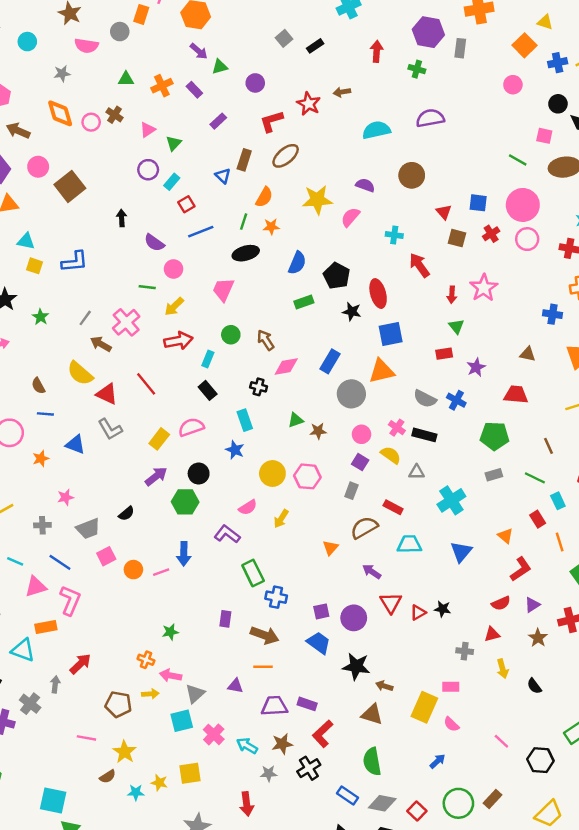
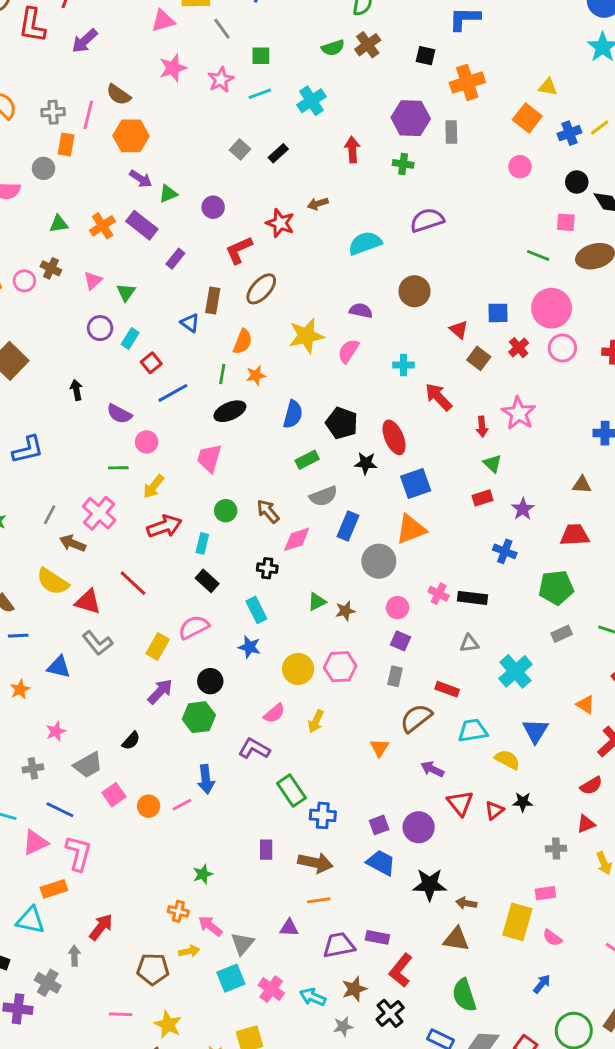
purple rectangle: (194, 90) -> (142, 225), size x1.5
brown square: (457, 238) -> (479, 358), turned 30
gray semicircle: (425, 399) -> (323, 496), moved, turned -40
yellow semicircle: (391, 455) -> (507, 760), moved
pink arrow: (171, 675) -> (210, 926), turned 35

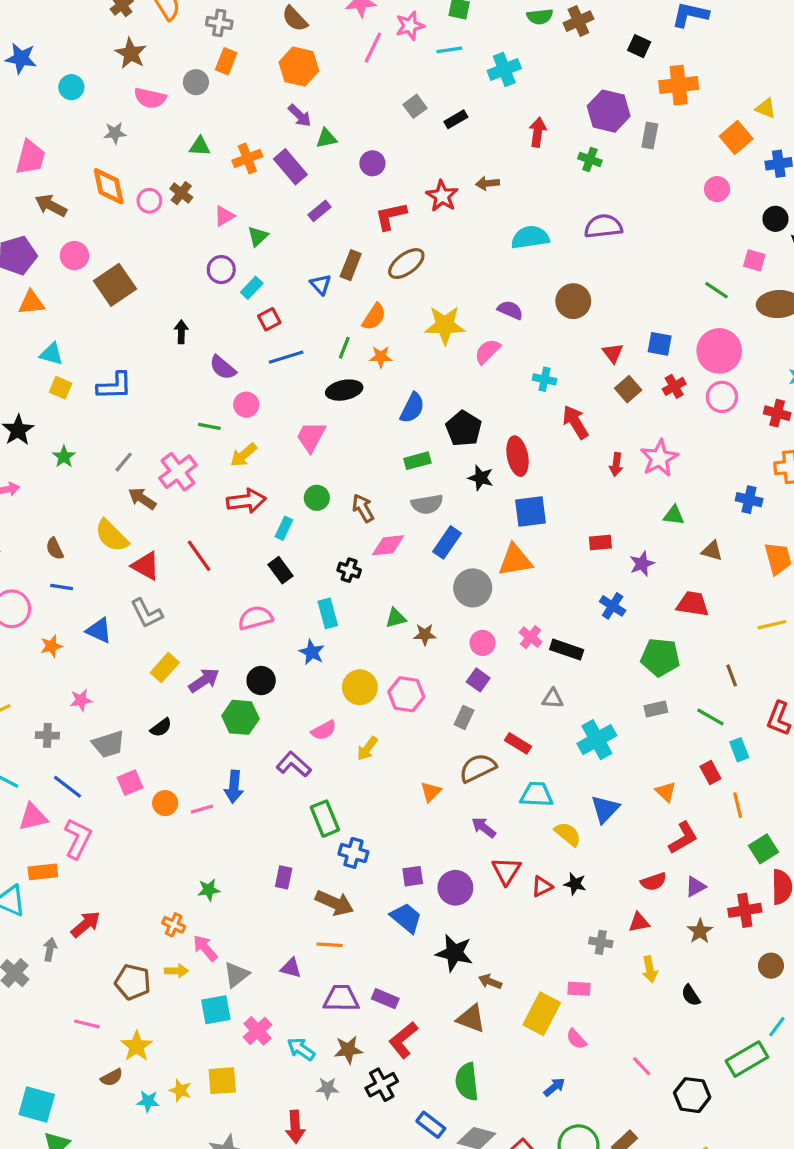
pink line: (88, 115) -> (373, 48), moved
green triangle: (493, 464) -> (674, 515), moved, turned -48
yellow rectangle: (158, 646) -> (165, 668), moved

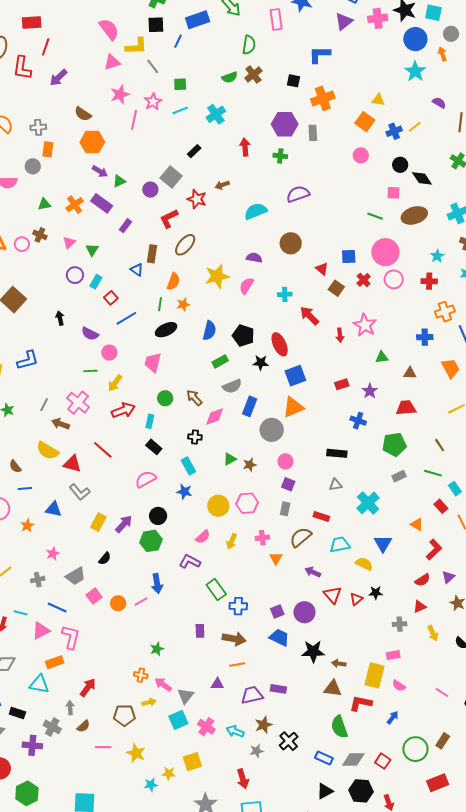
gray square: (415, 106) -> (171, 177), moved, size x1.5
pink cross: (531, 637) -> (262, 538), moved, turned -32
red L-shape: (403, 1040) -> (361, 703), moved, turned 65
brown semicircle: (112, 1077) -> (83, 726), moved

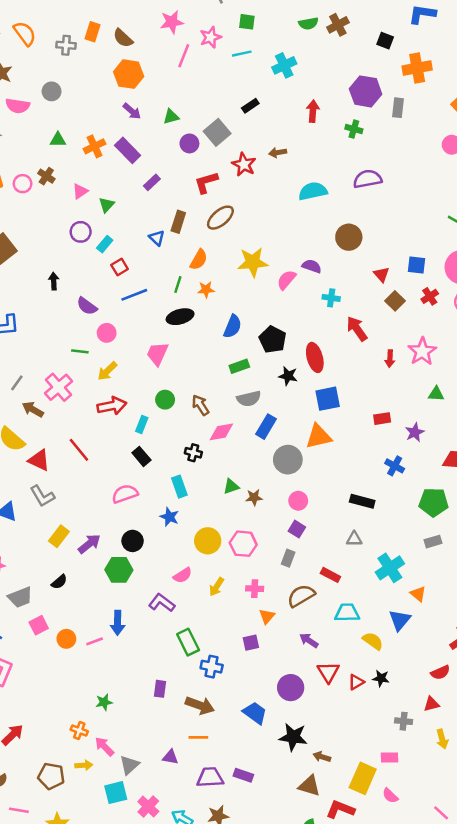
orange rectangle: (48, 149) -> (93, 32), moved
green triangle: (119, 181) -> (171, 117), moved
purple semicircle: (254, 258) -> (312, 266), moved
orange triangle: (417, 524) -> (418, 594), moved
purple square: (277, 611) -> (251, 643), moved

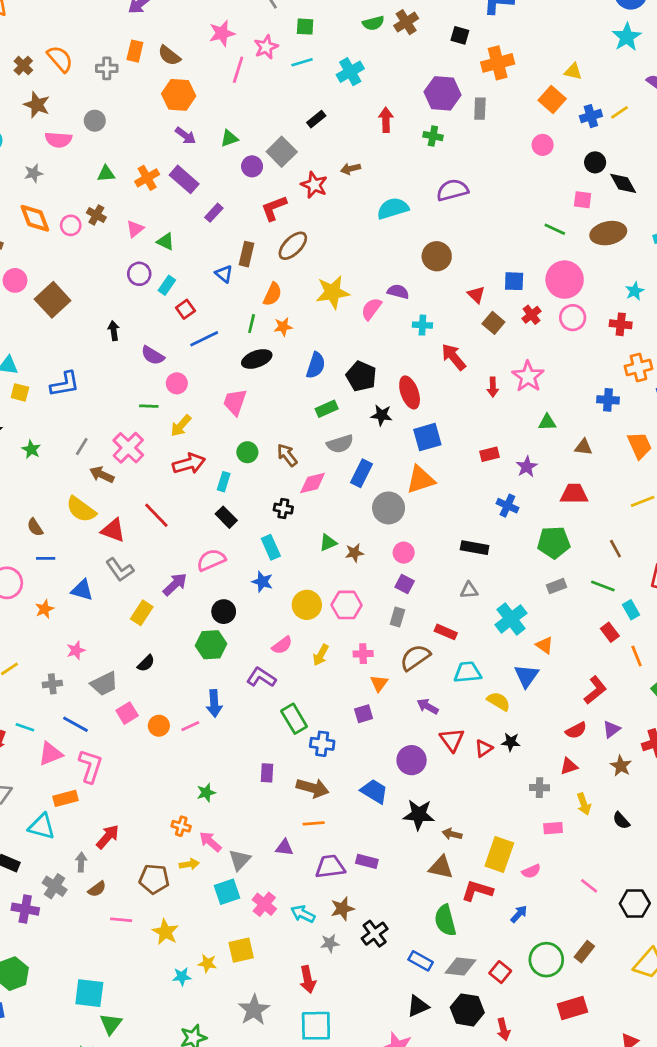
green triangle: (107, 205) -> (166, 242), turned -42
purple arrow: (89, 544) -> (175, 584), moved
pink rectangle: (390, 757) -> (553, 828), moved
pink semicircle: (390, 796) -> (531, 871), turned -63

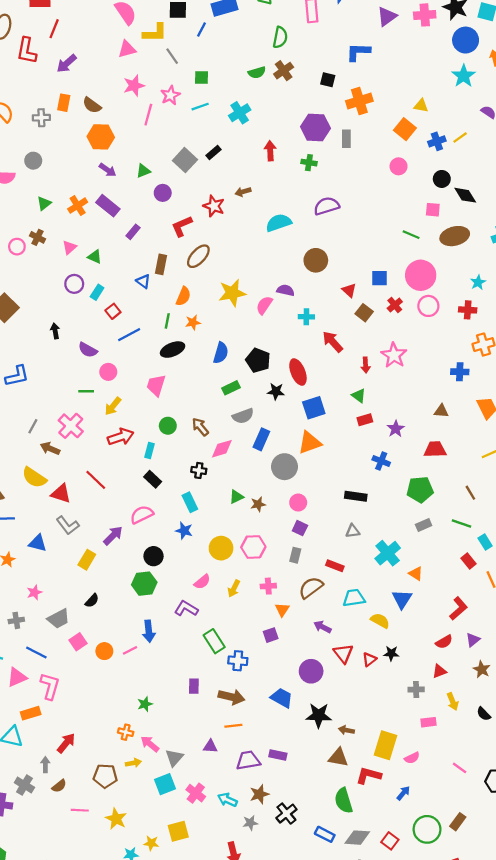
gray square: (282, 152) -> (185, 160), moved
green triangle: (106, 174) -> (44, 203), turned -32
green triangle: (547, 422) -> (359, 396), moved, turned 40

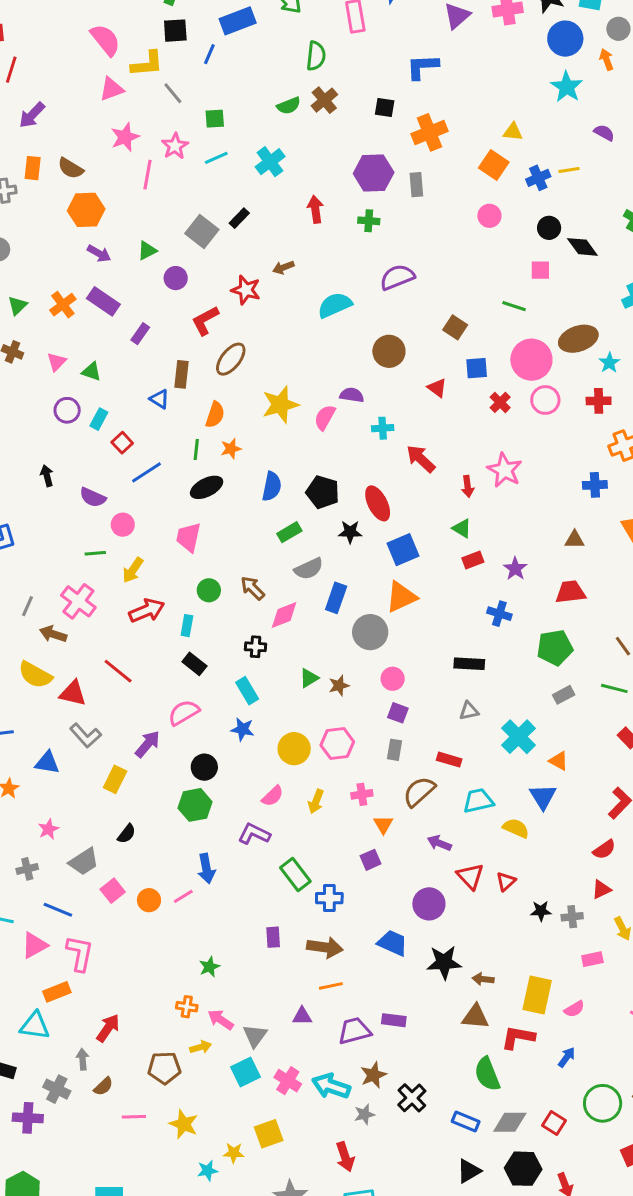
yellow line: (460, 137) -> (569, 170), turned 32
brown ellipse: (455, 236) -> (578, 339), moved
brown square: (364, 313) -> (455, 327), moved
black star: (391, 653) -> (541, 911), moved
cyan arrow: (227, 800) -> (331, 1086), size x1.4

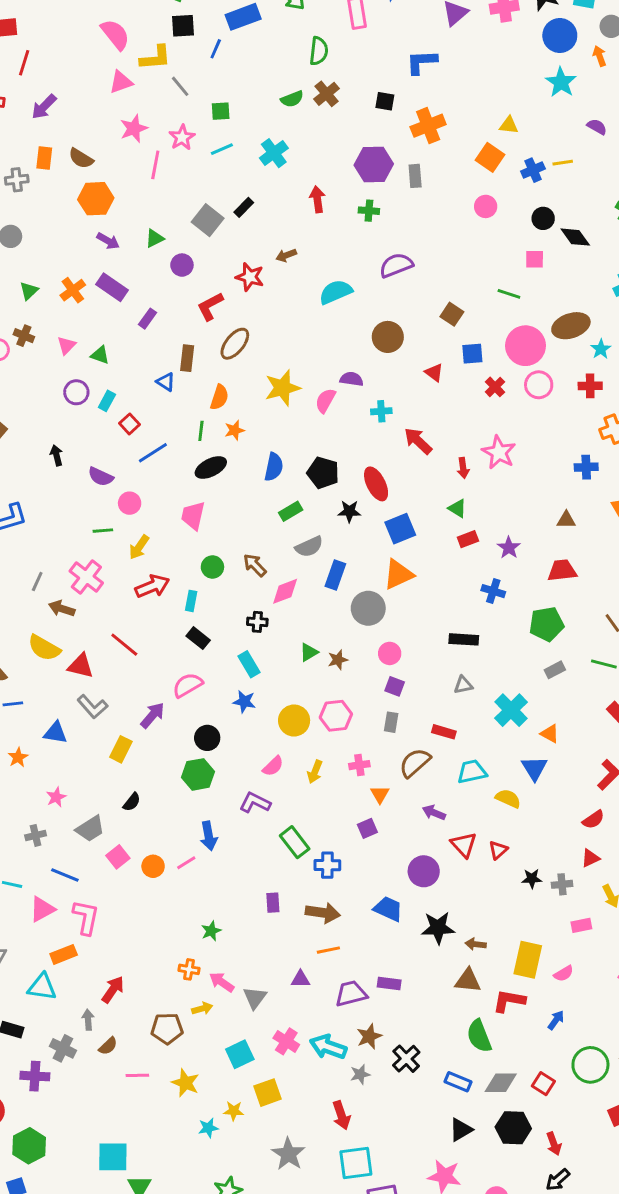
cyan square: (245, 1072) -> (240, 1054), moved

